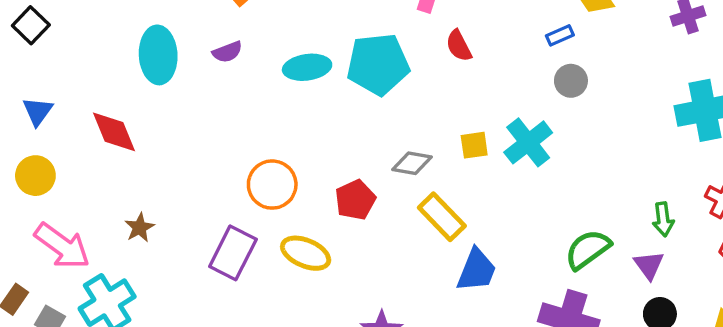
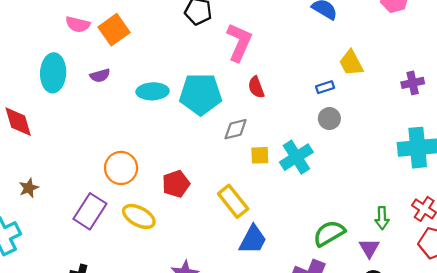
gray diamond: (412, 163) -> (236, 129), moved, turned -30

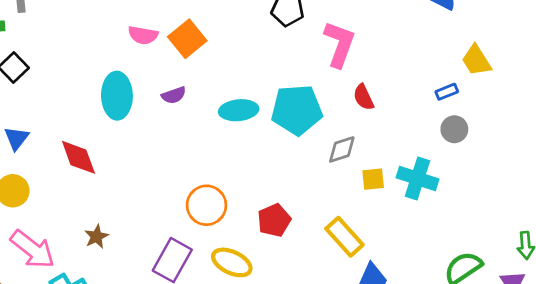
cyan cross: (296, 157) -> (417, 178), turned -36

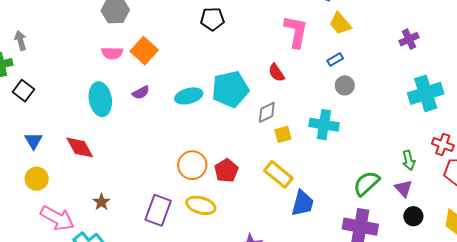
pink L-shape: (339, 44) -> (296, 32), moved
yellow trapezoid: (476, 60) -> (340, 23), moved
yellow square: (373, 179) -> (283, 134), moved
orange circle: (206, 205) -> (192, 165), moved

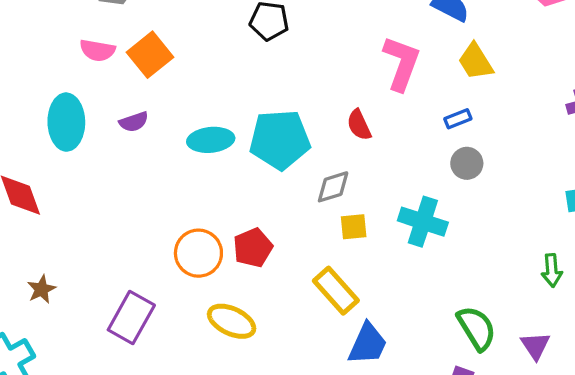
green arrow: (409, 160) -> (552, 270), moved
red pentagon: (226, 171) -> (253, 248), moved
green semicircle: (366, 183) -> (477, 328), turned 92
yellow ellipse: (201, 205) -> (232, 321), moved

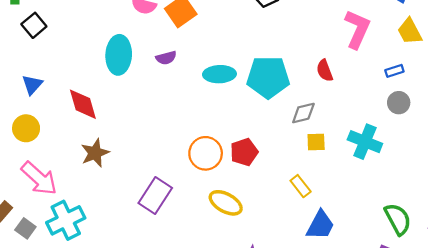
brown star: (41, 289) -> (95, 153), moved, size x1.4
yellow rectangle: (336, 291) -> (301, 186), size x0.7

